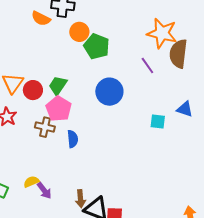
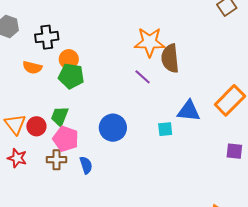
orange semicircle: (41, 18) -> (32, 67), moved
green pentagon: (97, 46) -> (71, 76), moved
blue circle: (109, 92) -> (113, 128), moved
blue triangle: (185, 109) -> (189, 111), size x1.4

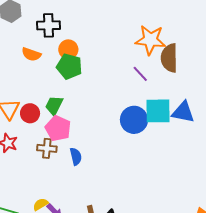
blue circle: (113, 128) -> (134, 120), moved
cyan square: (165, 129) -> (158, 111), moved, size x1.8

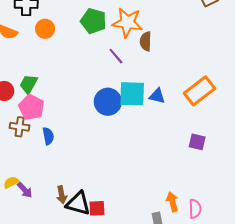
brown semicircle: (169, 58) -> (146, 41), size x0.7
green pentagon: (69, 66) -> (93, 21), moved
blue triangle: (183, 112) -> (157, 96), size x0.7

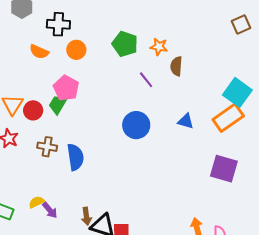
orange star: (127, 23) -> (159, 47), size x0.6
cyan square: (132, 94) -> (237, 92), moved, turned 32
pink pentagon: (31, 107) -> (66, 88), moved
blue semicircle: (48, 136) -> (75, 157), size x1.5
purple square: (197, 142) -> (224, 169), size x1.6

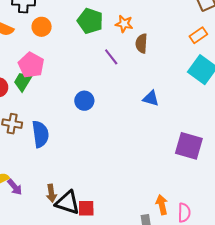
orange rectangle: (228, 118) -> (198, 35), moved, size x0.6
blue circle: (136, 125) -> (84, 101), moved, size x0.7

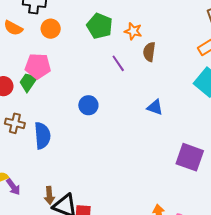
pink pentagon: (31, 65) -> (38, 66), turned -30

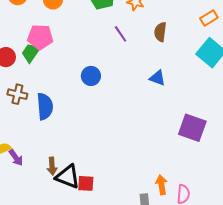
brown semicircle: (149, 52) -> (160, 32), moved

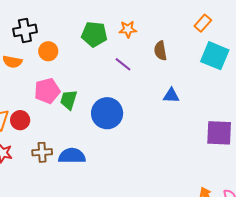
green trapezoid: (31, 53) -> (69, 100), moved
blue circle: (91, 76) -> (107, 113), size x1.6
blue semicircle: (45, 106) -> (72, 156), turned -68

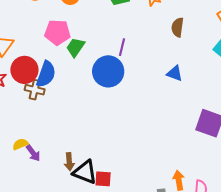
purple line: (123, 64) -> (122, 47), moved, turned 48
red circle: (20, 120) -> (24, 70), moved, size x1.4
blue semicircle: (72, 156) -> (46, 74), moved, turned 92

